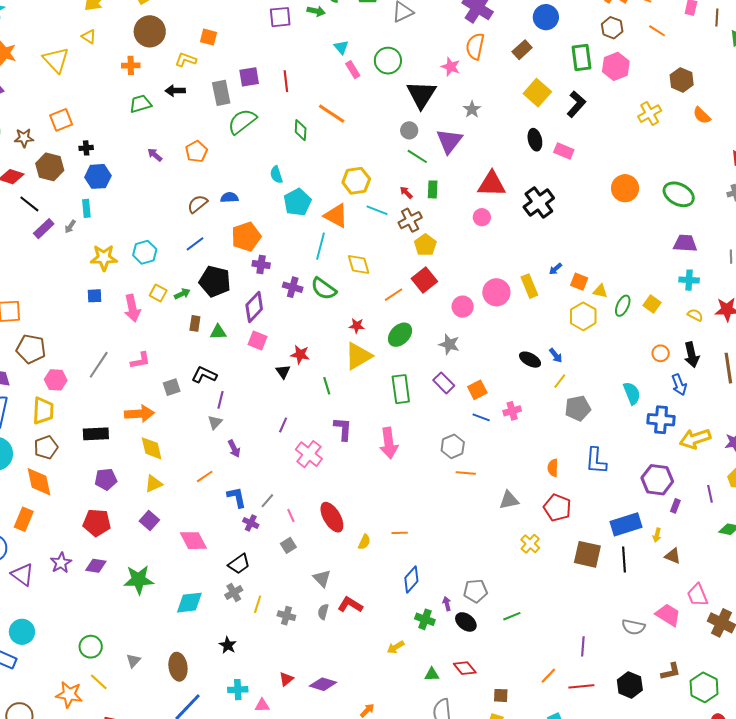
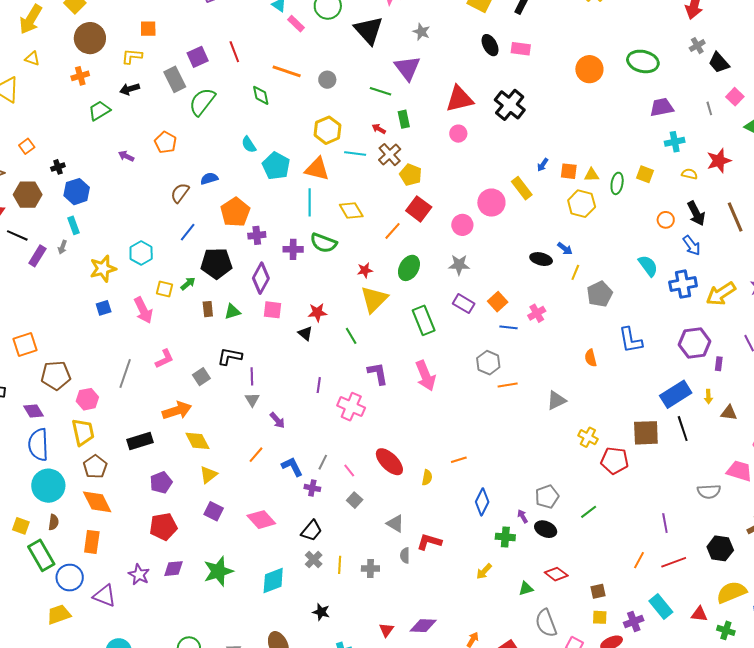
orange square: (61, 120) -> (27, 146), size x0.7
gray circle: (409, 130) -> (327, 80), moved
red pentagon: (557, 508) -> (615, 461), moved

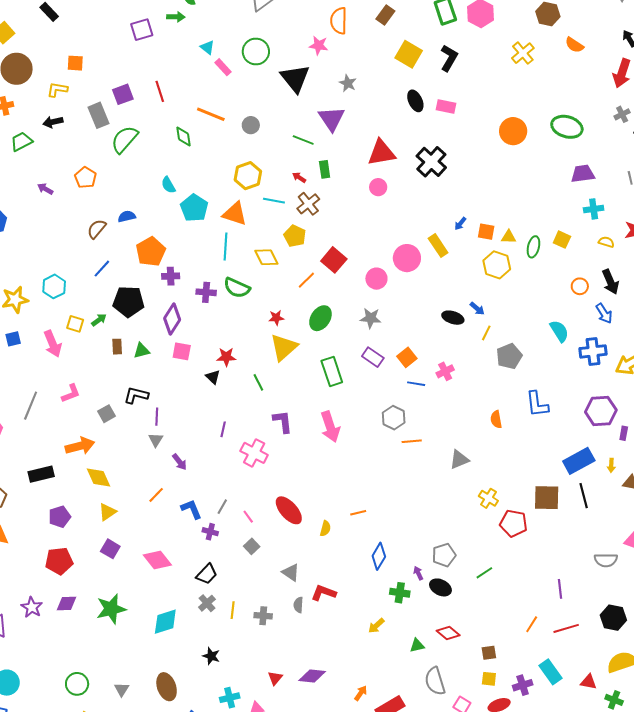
yellow pentagon: (411, 175) -> (295, 236), moved

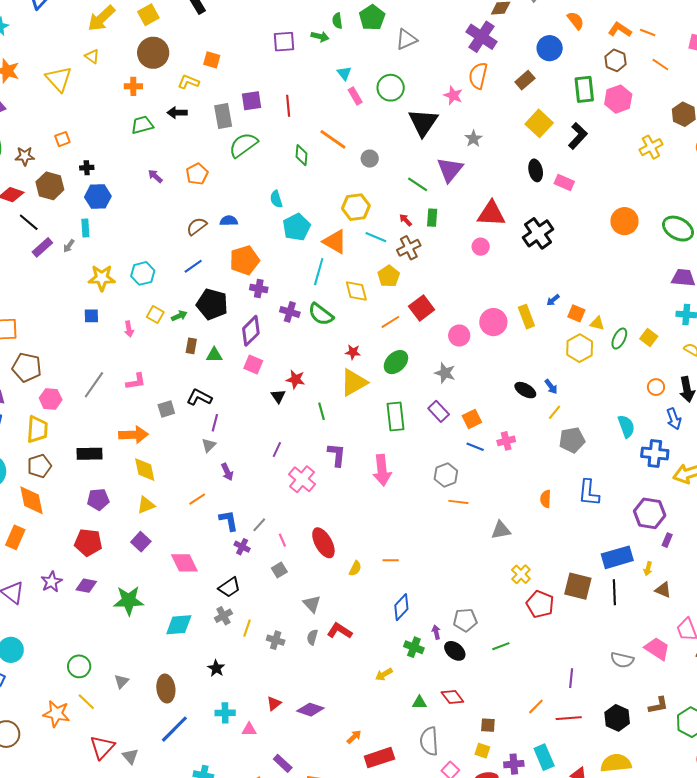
pink arrow: (53, 344) -> (129, 329), size x0.6

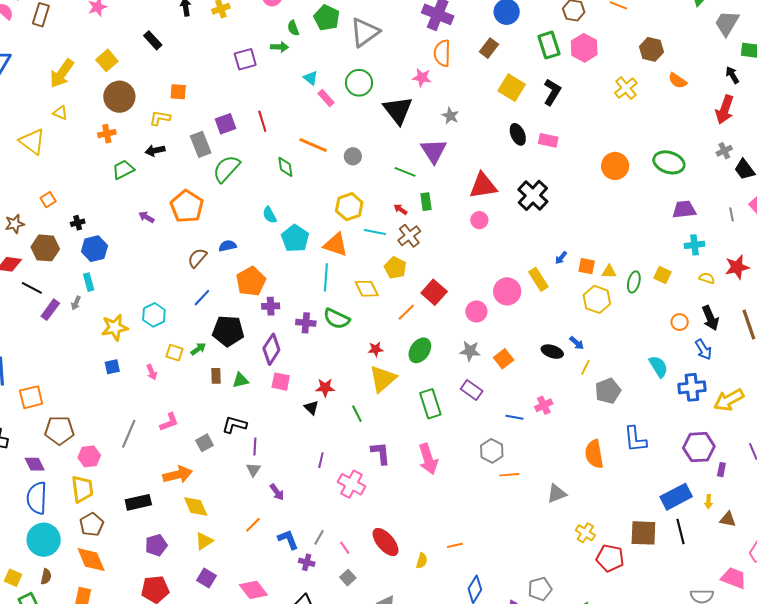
gray triangle: (406, 39) -> (365, 32), size x1.4
orange pentagon: (197, 174) -> (187, 206), size x1.5
orange square: (472, 419) -> (504, 359), moved
orange semicircle: (546, 499) -> (594, 454), size x1.6

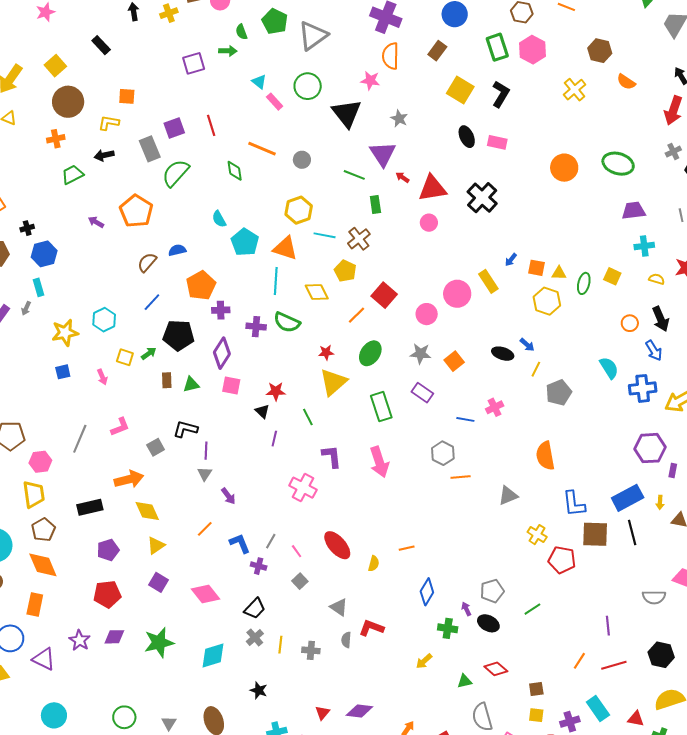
red arrow: (400, 209) -> (403, 177), moved
blue L-shape: (635, 439) -> (574, 504), moved
purple line: (321, 460) -> (274, 439), moved

